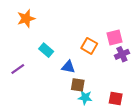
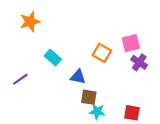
purple cross: (122, 54) -> (139, 62), turned -32

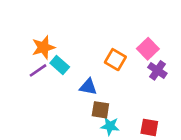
orange star: (30, 22) -> (43, 47), moved
pink square: (131, 43) -> (148, 49), turned -30
purple line: (20, 79) -> (38, 70), moved

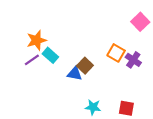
pink square: (148, 49) -> (140, 22), moved
orange square: (115, 60) -> (116, 53), moved
brown square: (100, 110) -> (85, 66), moved, turned 35

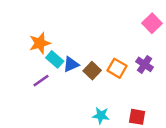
orange square: (116, 53) -> (117, 68), moved
purple line: (32, 60) -> (41, 81), moved
blue triangle: (75, 74) -> (71, 64), moved, turned -35

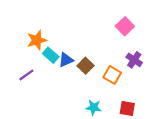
pink square: (152, 23) -> (125, 26), moved
orange square: (117, 68) -> (112, 75), moved
purple line: (41, 81) -> (26, 75), moved

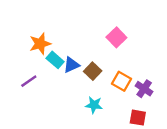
pink square: (125, 26) -> (116, 37), moved
purple cross: (134, 60) -> (144, 89), moved
cyan star: (94, 107) -> (94, 105), moved

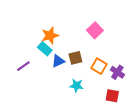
orange star: (40, 44) -> (50, 35), moved
blue triangle: (71, 65) -> (58, 61), moved
brown square: (93, 71) -> (75, 58), turned 32

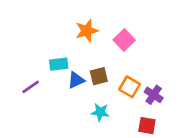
orange star: (50, 35) -> (87, 31), moved
cyan rectangle: (45, 49) -> (59, 64), turned -48

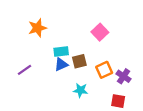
orange star: (87, 31) -> (37, 28), moved
cyan rectangle: (59, 64) -> (61, 52), moved
orange square: (130, 87) -> (104, 70), turned 35

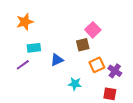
orange star: (37, 28) -> (25, 22), moved
cyan rectangle: (61, 52) -> (34, 48), moved
brown square: (79, 61) -> (83, 45), moved

